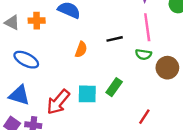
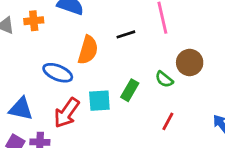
orange semicircle: (81, 50) -> (88, 50), size x1.5
green semicircle: (143, 54) -> (164, 79), moved, turned 35
blue ellipse: (26, 60) -> (58, 73), moved

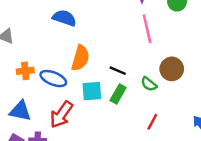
orange cross: (34, 21) -> (25, 71), moved
black line: (126, 34) -> (118, 71), moved, turned 42
cyan square: (99, 101) -> (92, 91), moved

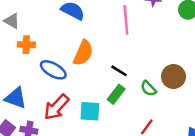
pink line: (147, 29) -> (126, 20), moved
orange cross: (25, 71) -> (26, 45), moved
cyan square: (92, 91) -> (90, 111), moved

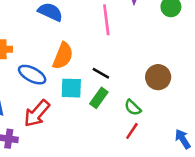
green semicircle: (148, 89) -> (133, 108), moved
cyan square: (90, 111) -> (71, 88), moved

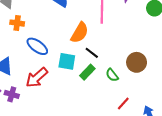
orange semicircle: (63, 56) -> (80, 33), moved
green semicircle: (133, 108) -> (112, 75), moved
red line: (132, 131) -> (123, 104), moved

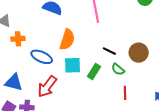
orange semicircle: (80, 33) -> (67, 40), moved
black line: (92, 53) -> (109, 51), moved
red line: (123, 104) -> (125, 93), moved, turned -32

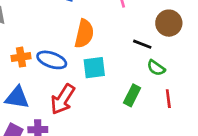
orange cross: (18, 39) -> (21, 57), moved
brown circle: (139, 53) -> (169, 23), moved
green rectangle: (94, 71) -> (132, 95), moved

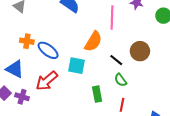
orange semicircle: (84, 34) -> (93, 41), moved
green rectangle: (132, 95) -> (97, 94), turned -56

